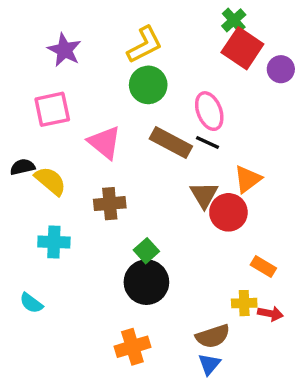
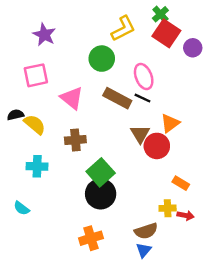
yellow L-shape: (145, 45) -> (123, 29), moved
green square: (146, 251) -> (101, 172), size x1.6

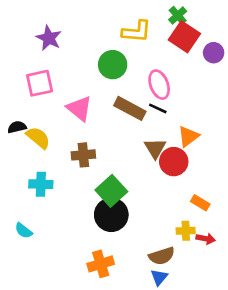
yellow L-shape: (123, 29) -> (137, 31), turned 32

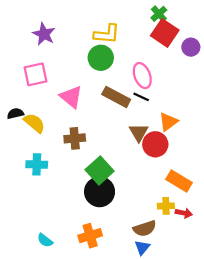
yellow L-shape: (137, 31) -> (107, 34), moved
orange rectangle: (200, 203) -> (179, 181), size x1.5
cyan semicircle: (24, 231) -> (45, 240), moved

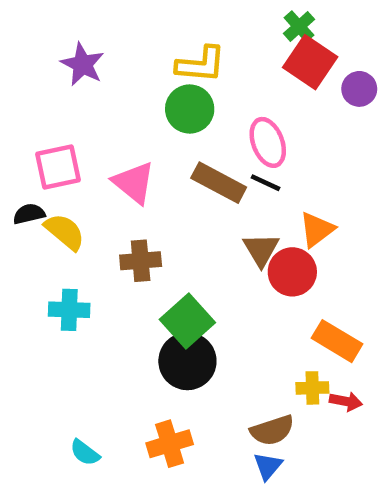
pink square: (36, 74) -> (58, 167), moved

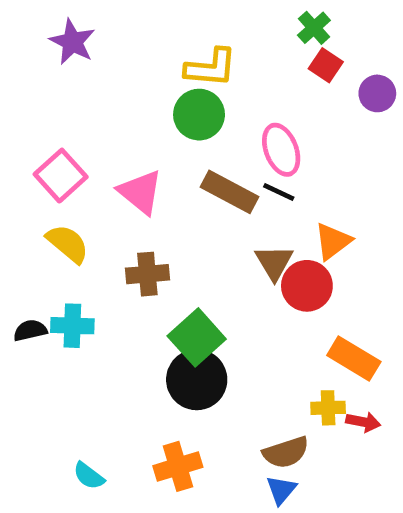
red square: (310, 62) -> (326, 65), size x0.6
purple star: (83, 64) -> (72, 42), moved
pink square: (58, 167) -> (61, 176), turned -30
black semicircle: (29, 214) -> (30, 330), moved

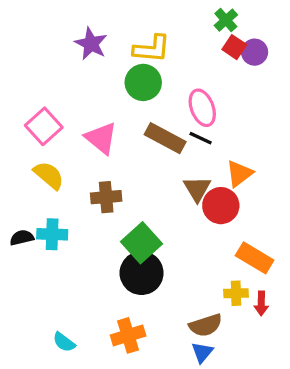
purple star: (72, 42) -> (91, 44), moved
purple circle: (377, 93) -> (255, 52), moved
red arrow: (363, 422) -> (261, 303), turned 80

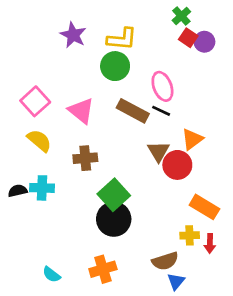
blue triangle: (202, 352) -> (176, 281), moved

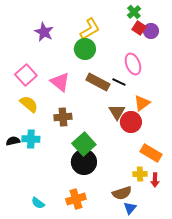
purple star: (73, 35) -> (44, 32), moved
yellow L-shape: (122, 39) -> (90, 29), turned -35
pink ellipse: (162, 86) -> (133, 64), moved

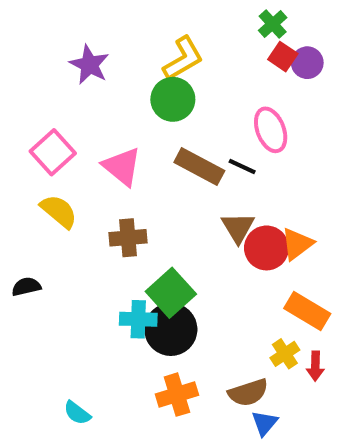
orange triangle: (142, 103) -> (297, 244), moved
cyan cross: (31, 139) -> (138, 319), moved
yellow cross: (140, 174) -> (285, 354), turned -32
orange cross: (76, 199) -> (177, 395), moved

